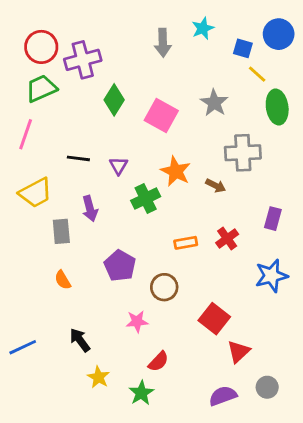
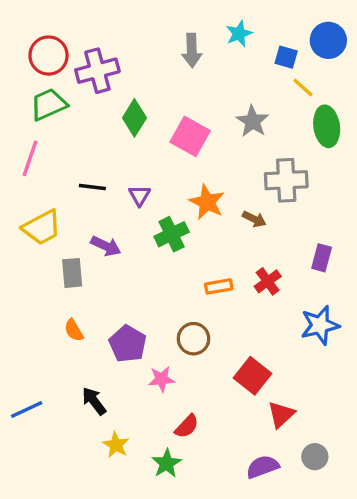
purple arrow: (90, 209) -> (106, 246), turned -50
purple pentagon: (120, 266) -> (128, 344), moved

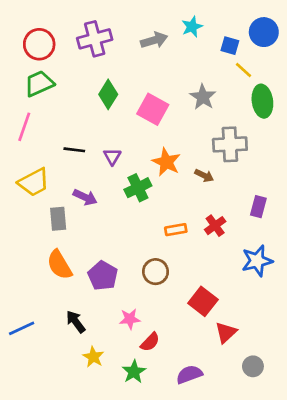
gray arrow: (192, 50) -> (154, 40), turned -105
purple cross: (97, 71) -> (95, 39), moved
orange semicircle: (74, 330) -> (59, 265), size x1.6
pink star: (161, 379) -> (130, 319), moved
purple semicircle: (263, 467) -> (189, 374), moved

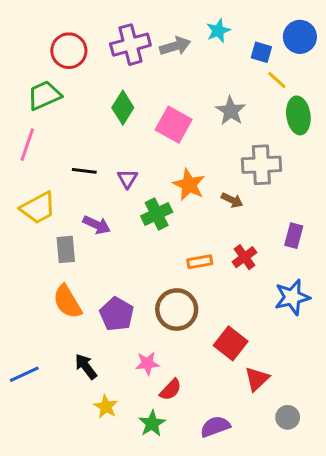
purple cross: (95, 39) -> (130, 45), moved
red circle: (39, 44) -> (69, 51), moved
brown circle: (156, 272) -> (177, 310), size x1.4

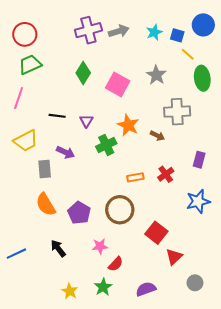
cyan star: (218, 31) -> (154, 32), moved
red circle: (69, 51) -> (25, 34), moved
yellow star: (106, 407) -> (70, 291), moved

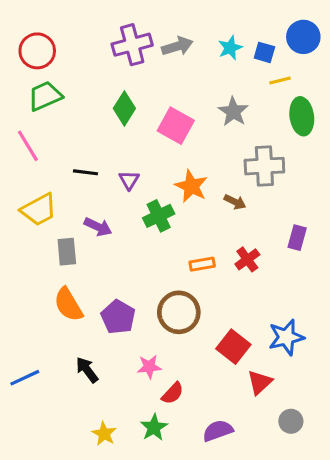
yellow line: (188, 54) -> (280, 80), turned -56
pink line: (19, 98) -> (28, 146), turned -50
blue star: (198, 201) -> (286, 337), moved

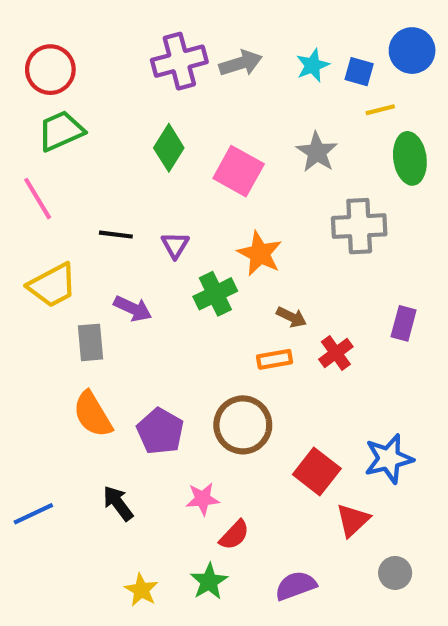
brown arrow: (235, 202) -> (291, 317), moved

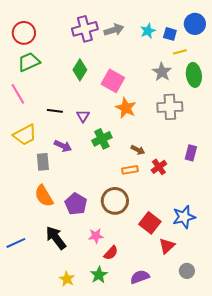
gray star: (317, 152) -> (162, 72), moved
orange star: (260, 254) -> (126, 108), moved
black arrow: (118, 503) -> (56, 238), size x1.4

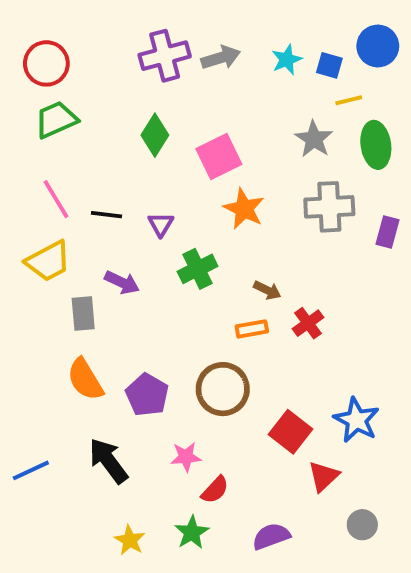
pink square: (113, 81) -> (219, 156), turned 35
pink line: (18, 94) -> (56, 199), moved
purple rectangle: (191, 153) -> (387, 232), moved
blue star: (184, 217) -> (356, 420), turned -30

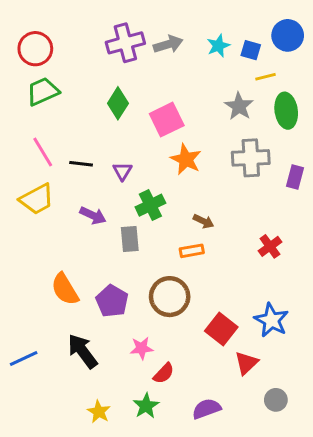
gray rectangle: (83, 313) -> (130, 239), moved
red cross: (308, 323) -> (270, 246), moved

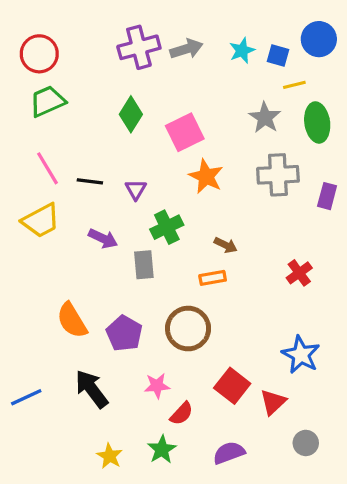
red square: (221, 329) -> (232, 386), moved

